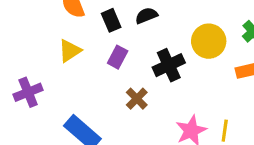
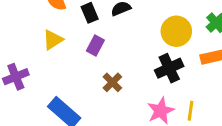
black cross: (169, 65) -> (169, 68), moved

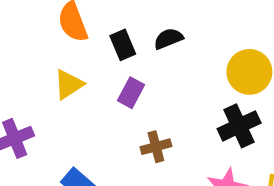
brown cross: (112, 82) -> (156, 147), turned 30

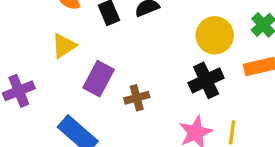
purple rectangle: (131, 93) -> (99, 79), moved, size x1.4

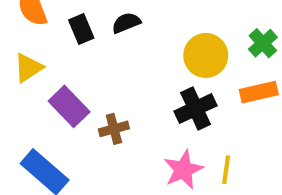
purple rectangle: (99, 79) -> (69, 106), turned -72

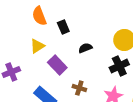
black semicircle: (126, 23) -> (85, 48), moved
brown cross: (114, 129) -> (79, 88), moved, turned 32

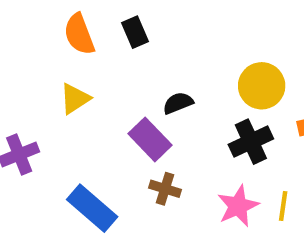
black rectangle: (63, 27) -> (135, 32), moved
purple rectangle: (57, 65) -> (150, 139), moved

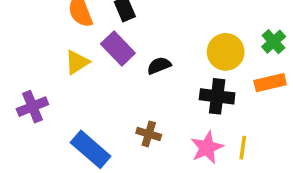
purple rectangle: (150, 139) -> (118, 48), moved
black cross: (251, 142) -> (217, 96), turned 32

